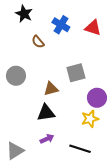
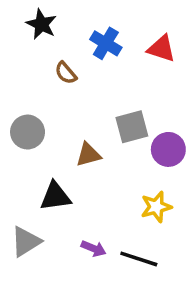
purple circle: (97, 98) -> (168, 149), moved
black triangle: (46, 113) -> (55, 196), moved
purple arrow: (47, 139) -> (94, 249), moved, turned 48
gray triangle: (15, 151) -> (26, 242), moved

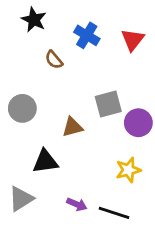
red triangle: (161, 49) -> (133, 40), turned 50

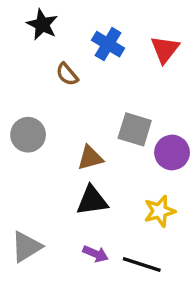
gray square: (108, 104) -> (135, 129), turned 32
black triangle: (45, 161) -> (92, 200), moved

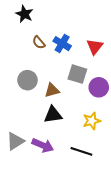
blue cross: (108, 44) -> (62, 44), moved
red triangle: (165, 49) -> (95, 47), moved
gray circle: (28, 135) -> (27, 80), moved
purple arrow: (96, 254) -> (43, 145), moved, size x1.5

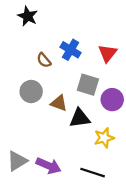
brown semicircle: (39, 43) -> (44, 60), moved
brown triangle: (52, 90) -> (59, 103), turned 35
black triangle: (53, 115) -> (80, 118), moved

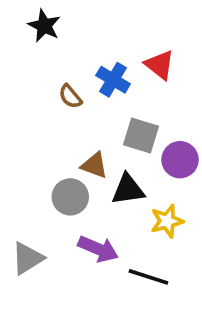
red triangle: (108, 53) -> (160, 65), moved, turned -30
gray circle: (31, 91) -> (70, 197), moved
purple arrow: (48, 166) -> (98, 249), moved

